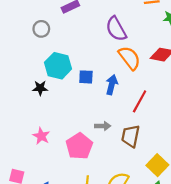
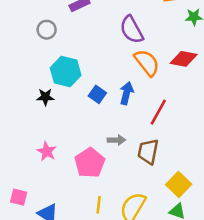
blue square: (86, 77) -> (97, 94), moved, turned 32

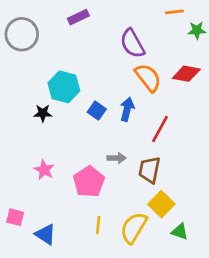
gray circle: (47, 30) -> (22, 34), moved, size x1.6
yellow square: (179, 184) -> (161, 204), moved

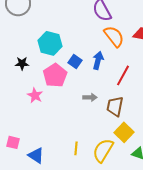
black star: (43, 113) -> (22, 63), moved
pink star: (44, 170) -> (35, 95), moved
pink pentagon: (89, 182) -> (55, 75), moved

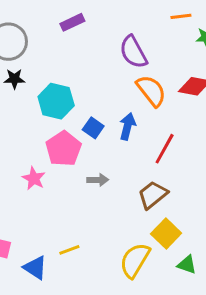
black star: (22, 63) -> (14, 79), moved
gray arrow: (90, 97) -> (98, 180), moved
brown trapezoid: (115, 106) -> (153, 195), turned 40
yellow line: (76, 148) -> (69, 250), moved, turned 64

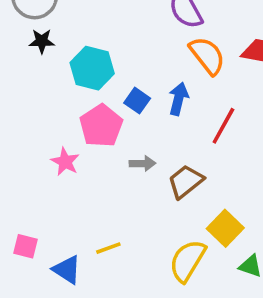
brown trapezoid: (153, 195) -> (186, 181), moved

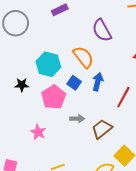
black star: (42, 41) -> (22, 85), moved
orange semicircle: (207, 56) -> (83, 57), moved
pink star: (65, 162) -> (38, 132), moved

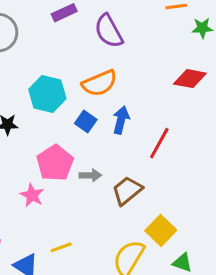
purple semicircle: (102, 30) -> (109, 31), moved
orange semicircle: (83, 57) -> (100, 83), turned 105
pink pentagon: (54, 97) -> (55, 163), moved

